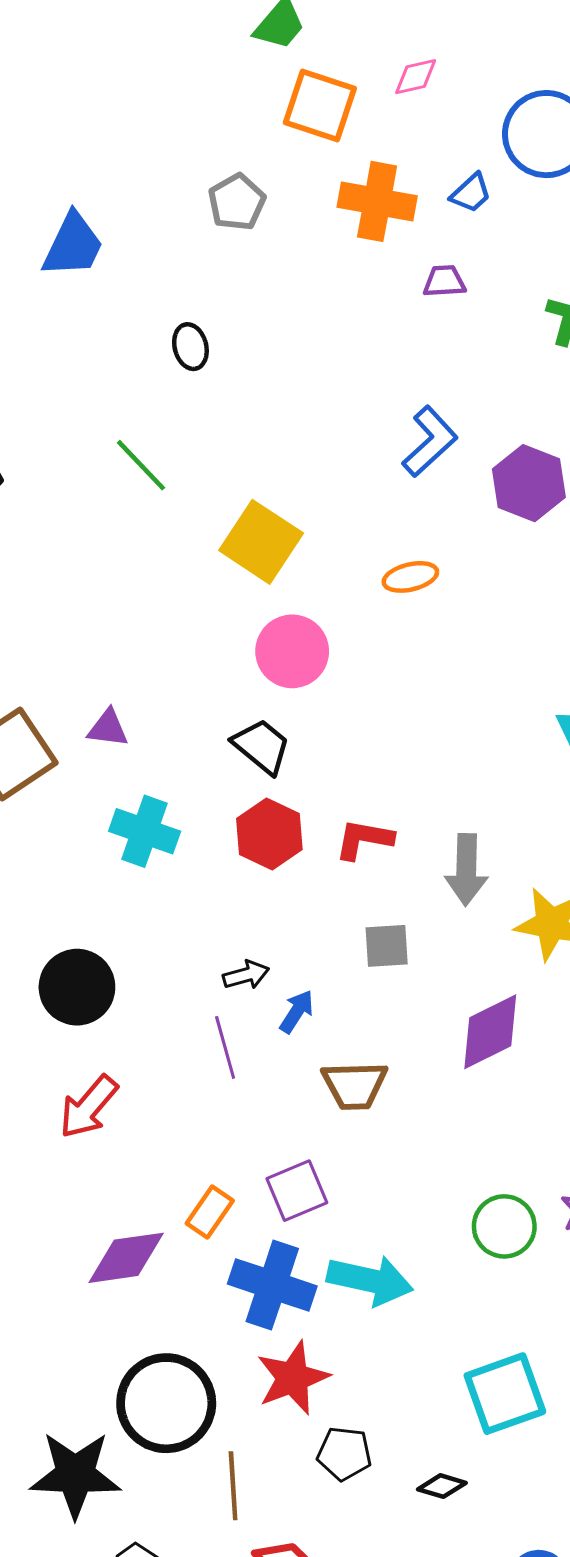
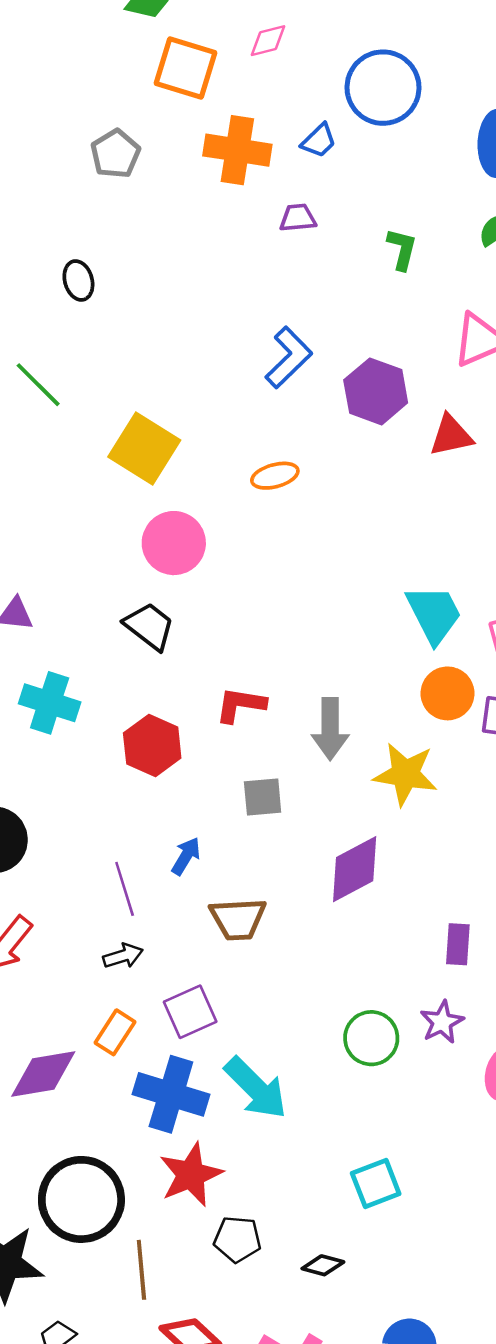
red hexagon: (269, 834) -> (152, 745), moved
black arrow: (246, 975) -> (123, 956), moved
cyan arrow: (370, 1280) -> (256, 1088), turned 34
cyan square: (505, 1394) -> (376, 1183), size x0.7

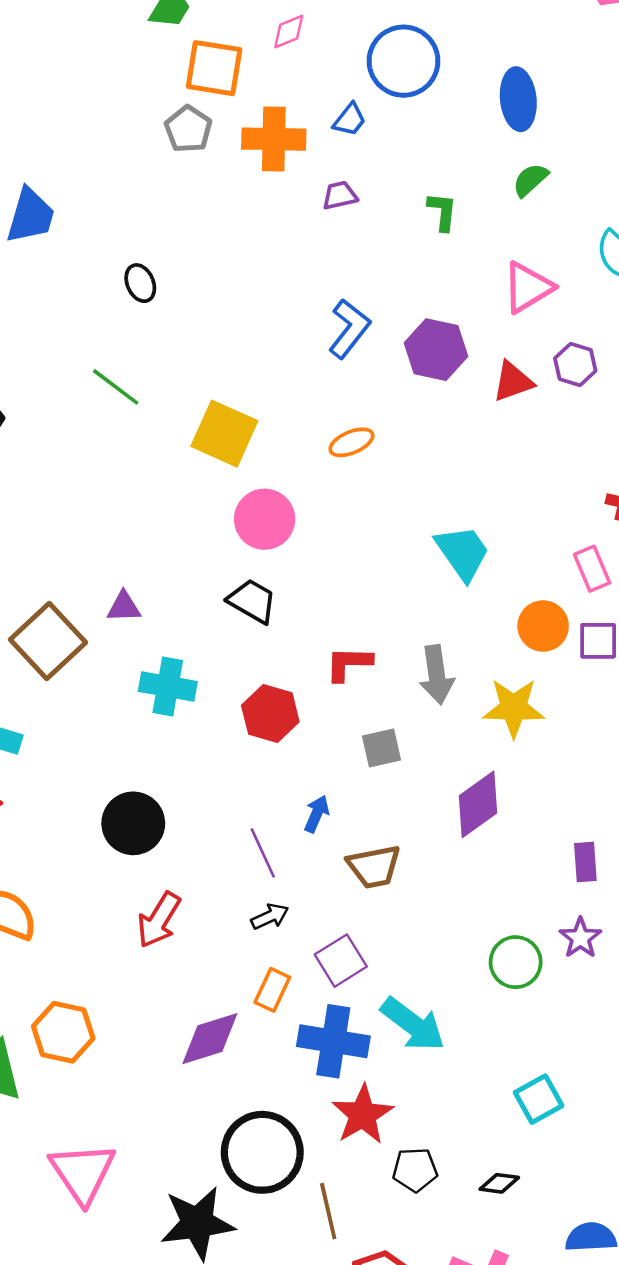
gray pentagon: (115, 154) -> (188, 129), moved
cyan trapezoid: (434, 614) -> (463, 553), moved

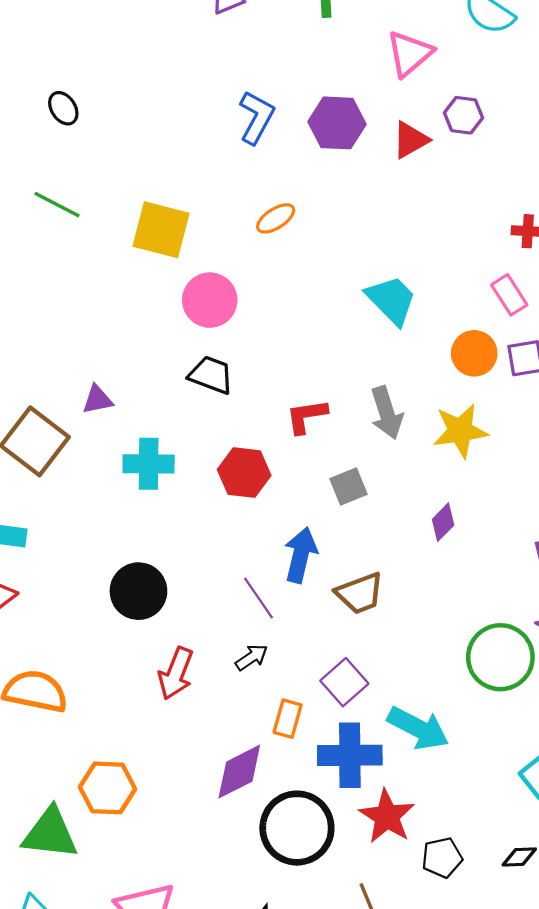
purple diamond: (478, 804) -> (443, 522), size x0.6
blue arrow: (317, 814) -> (301, 555), size x1.6
black arrow: (270, 916) -> (252, 657), moved
green circle: (516, 962) -> (500, 657), size x1.4
black circle: (262, 1152) -> (297, 828), moved

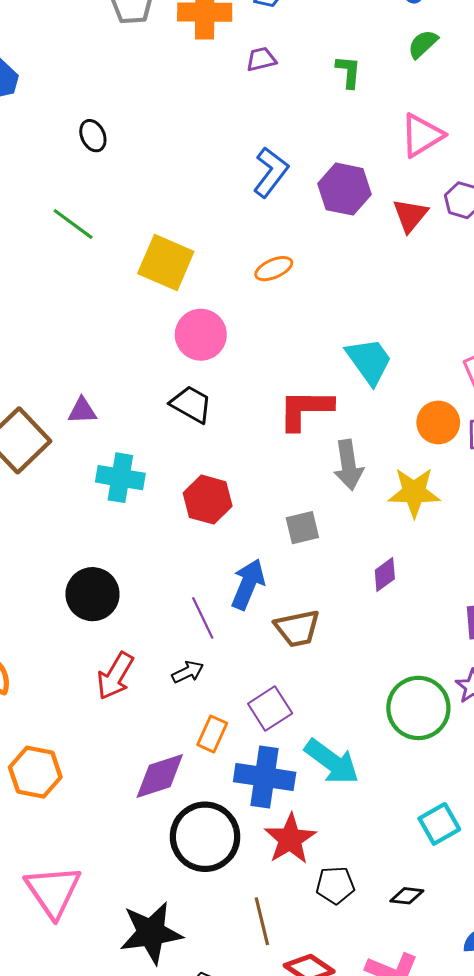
red triangle: (410, 140) -> (410, 215), turned -30
red L-shape: (306, 416) -> (305, 409), moved, size x1.4

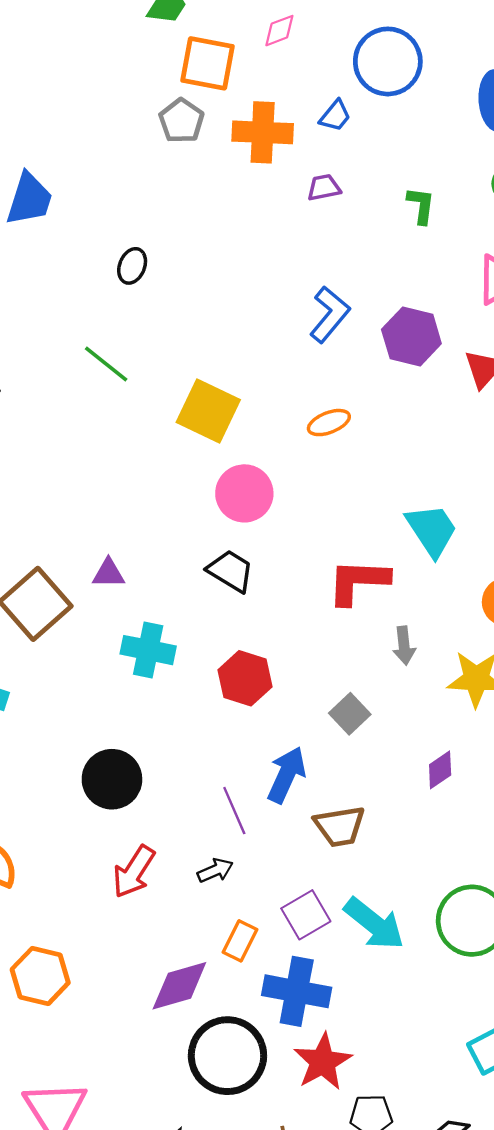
black ellipse: (93, 136) -> (132, 266), turned 44
gray arrow: (348, 465) -> (404, 646), size x0.7
gray square: (302, 528) -> (350, 714), turned -32
cyan arrow: (332, 762) -> (374, 924), moved

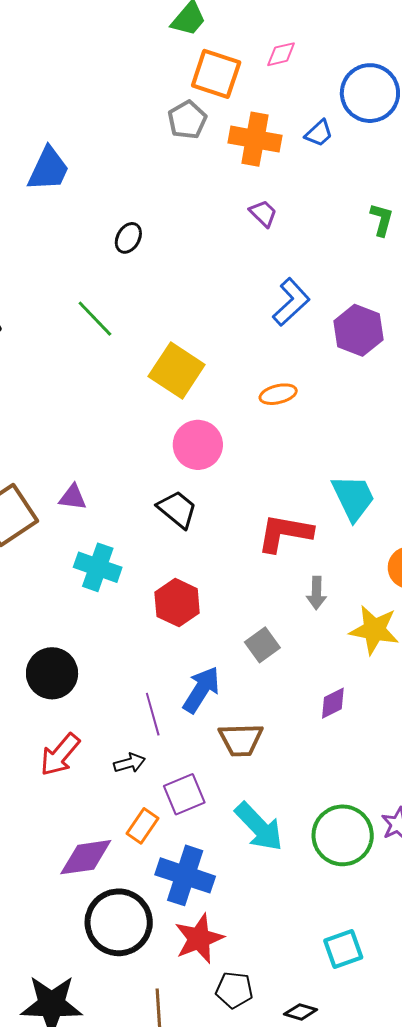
purple trapezoid: (324, 188) -> (263, 213), moved, turned 48
purple square: (306, 915) -> (184, 794), moved

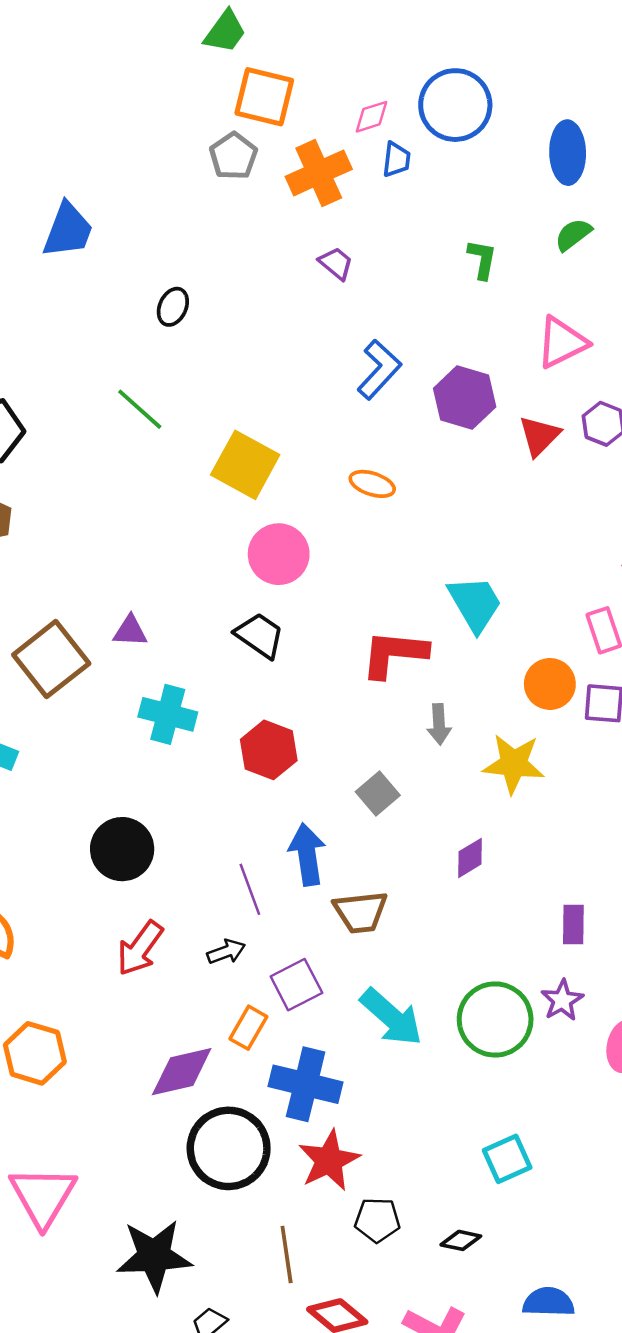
pink diamond: (281, 54) -> (371, 117), moved
blue trapezoid: (319, 133) -> (396, 160), turned -36
orange cross: (255, 139) -> (319, 173), turned -30
orange ellipse: (278, 394) -> (372, 484), turned 36
blue arrow: (201, 690) -> (307, 854), turned -36

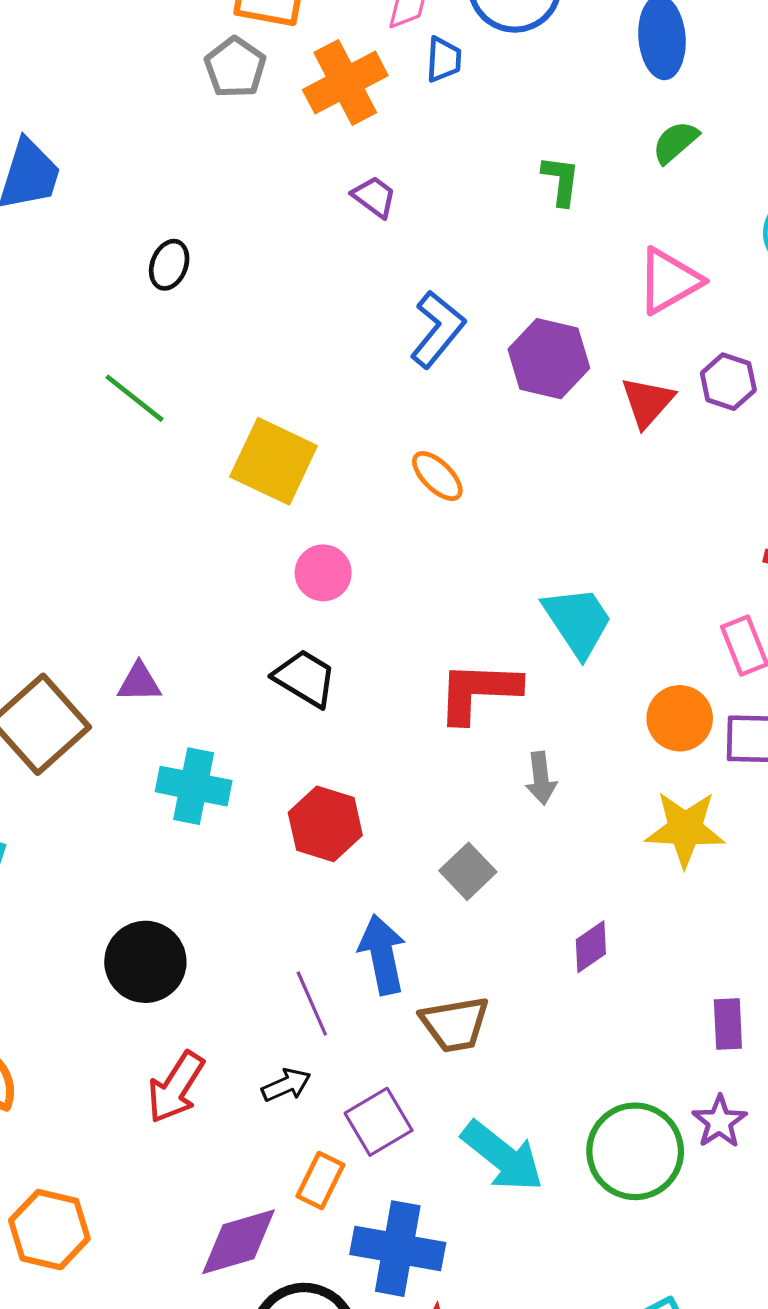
orange ellipse: (372, 484) -> (437, 476), turned 30
pink circle: (279, 554) -> (323, 573), size x0.7
yellow star: (514, 764) -> (685, 829), moved

